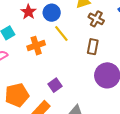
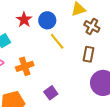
orange cross: (36, 46) -> (25, 66), moved

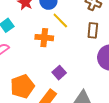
orange cross: (25, 66) -> (44, 38), moved, turned 30

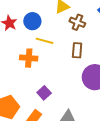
yellow line: (60, 20) -> (44, 41), turned -30

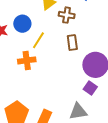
yellow line: (44, 41) -> (38, 40), turned -60
purple square: (44, 93) -> (90, 88), moved

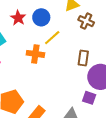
brown rectangle: (72, 42) -> (83, 58), moved
purple square: (90, 88) -> (89, 98), turned -32

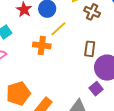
purple square: (89, 98) -> (96, 89), turned 32

